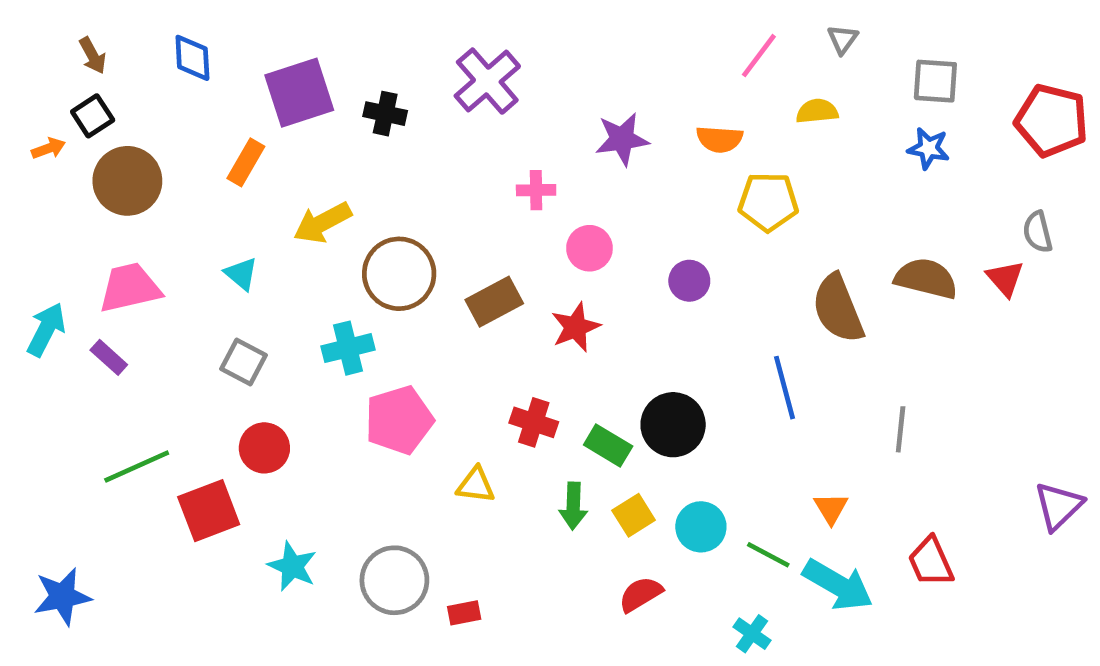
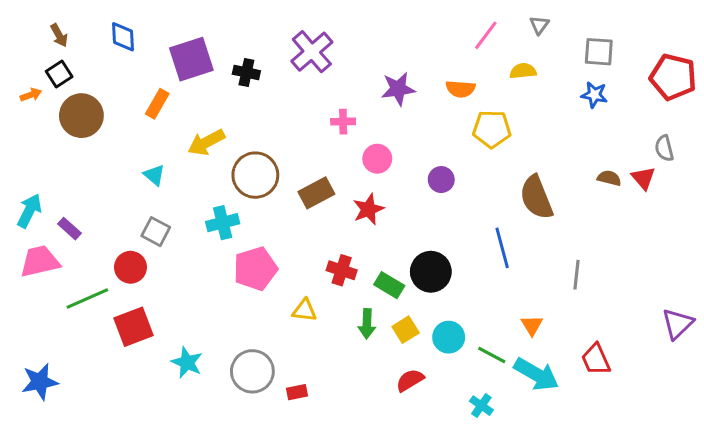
brown semicircle: (926, 278) -> (609, 178), moved, size x0.6
pink trapezoid: (130, 288) -> (40, 261), moved
red circle: (264, 448) -> (130, 267), moved

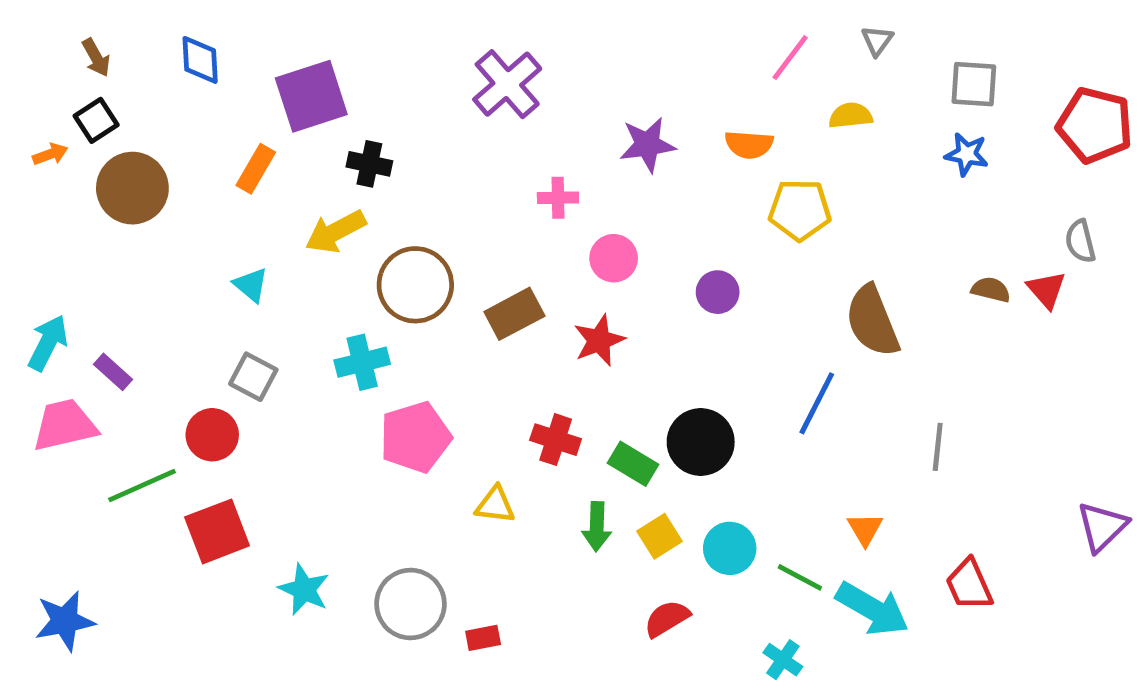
black cross: (246, 72) -> (369, 164), moved
blue line: (502, 248) -> (817, 403), turned 42

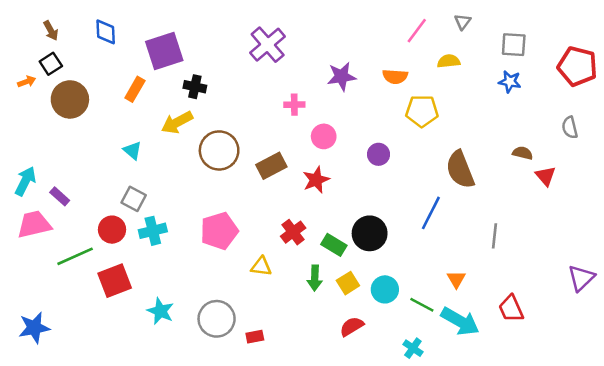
red triangle: (1046, 290) -> (546, 176), moved
cyan cross: (362, 362) -> (153, 231), moved
red cross: (556, 440) -> (293, 232), turned 35

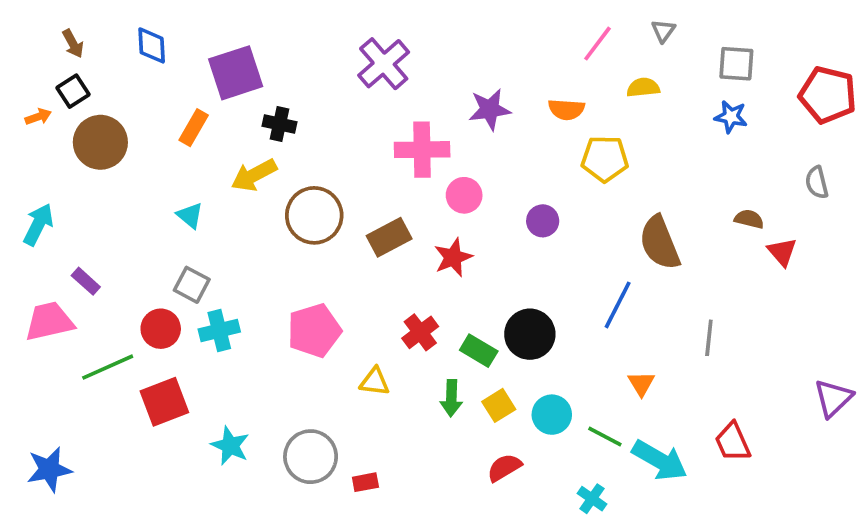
pink cross: (294, 105) -> (422, 150), size x1.8
cyan arrow: (25, 181) -> (38, 225), moved
orange triangle: (456, 279) -> (641, 384), moved

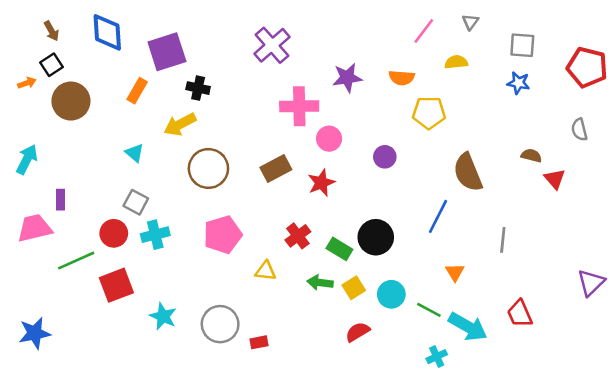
blue diamond: (152, 45) -> (107, 32), size x1.4
brown circle: (314, 215) -> (208, 168), moved
purple rectangle: (86, 281) -> (61, 200), turned 48
green arrow: (451, 398) -> (320, 283), turned 95
cyan cross: (592, 499) -> (437, 357), moved, turned 30

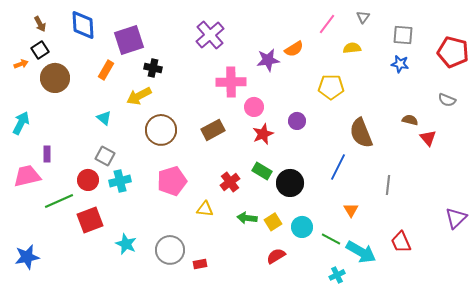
orange semicircle: (402, 78) -> (294, 49), moved, turned -36
gray semicircle: (579, 130) -> (447, 100), turned -54
red star: (321, 183) -> (263, 134), moved
green rectangle: (339, 249) -> (262, 171), moved

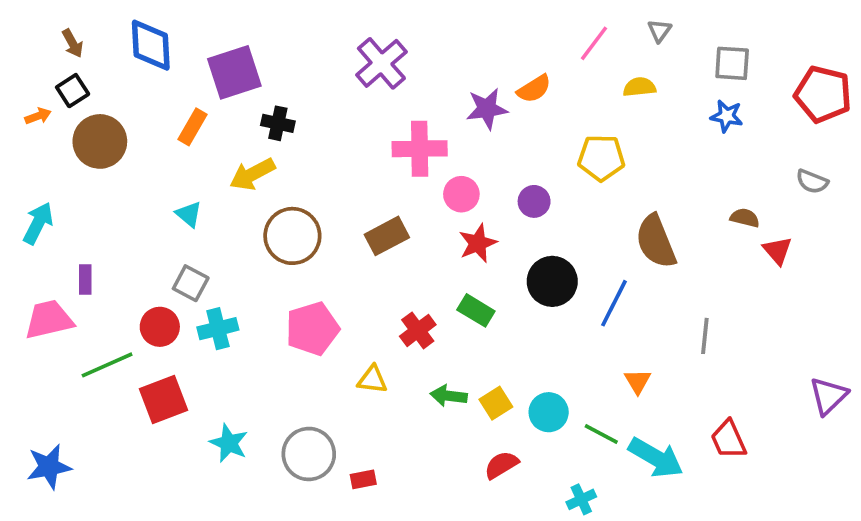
purple circle: (297, 121) -> (534, 201), moved
black circle: (290, 183) -> (552, 281), moved
cyan cross: (337, 275) -> (581, 499), moved

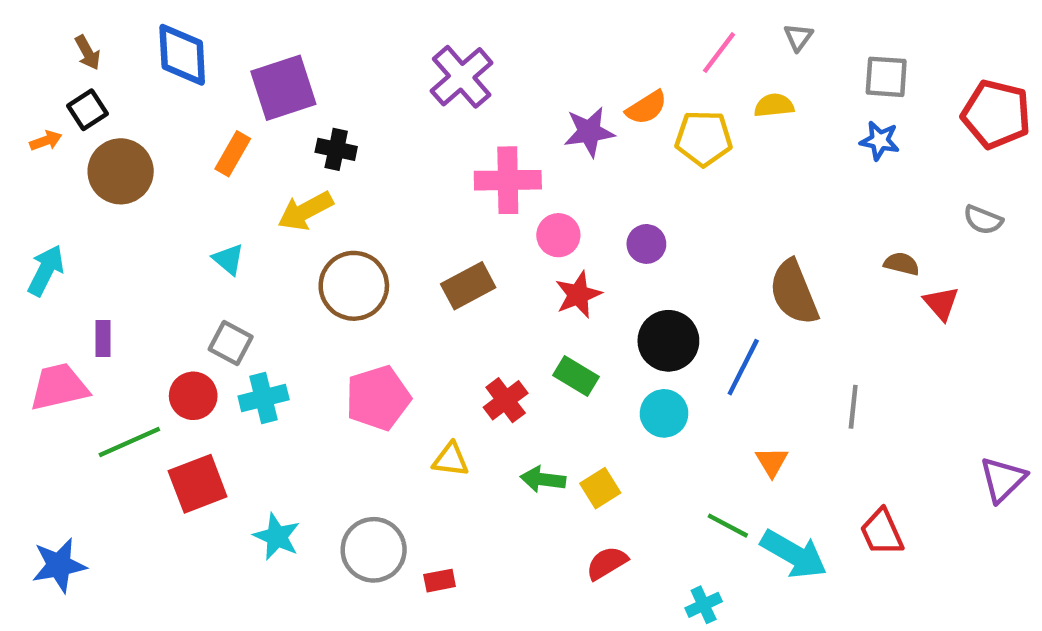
yellow pentagon: (601, 158) -> (704, 138), moved
cyan circle: (549, 412) -> (664, 413), moved

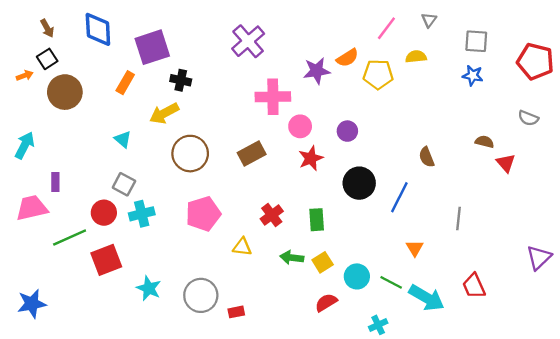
brown semicircle: (794, 292) -> (427, 157), size x0.6
green rectangle: (576, 376) -> (317, 220), moved, turned 55
cyan circle: (664, 413) -> (357, 276), moved

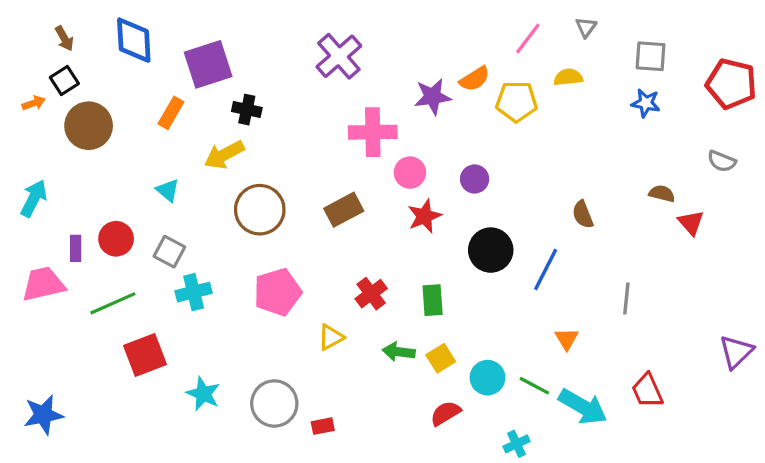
red circle: (104, 213) -> (116, 239), moved
green line: (70, 237) -> (113, 303), moved
yellow triangle: (242, 247) -> (331, 337), turned -36

